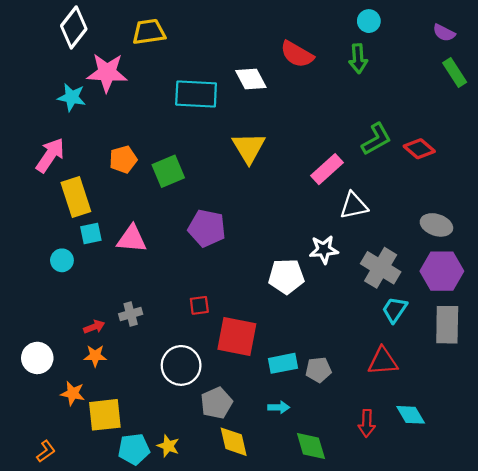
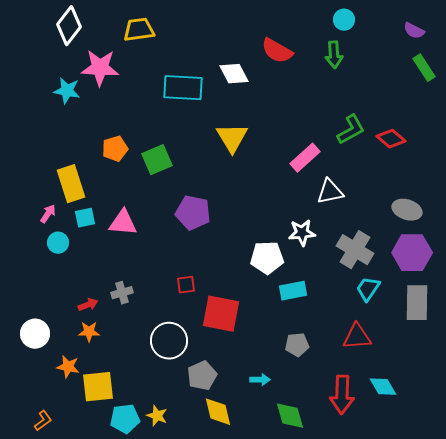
pink arrow: (50, 155) -> (48, 214), moved, size x0.6
cyan rectangle: (283, 363) -> (293, 291), moved
red arrow: (367, 423) -> (342, 395), size x1.5

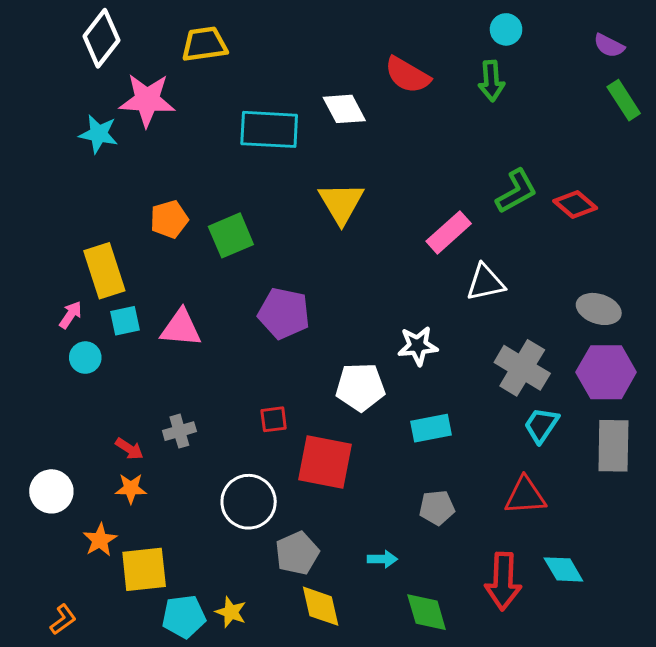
white star: (302, 233) -> (418, 346), moved
white pentagon: (267, 258) -> (360, 387), moved
red arrow: (88, 305) -> (129, 449), turned 54
orange star: (68, 367) -> (100, 540), turned 30

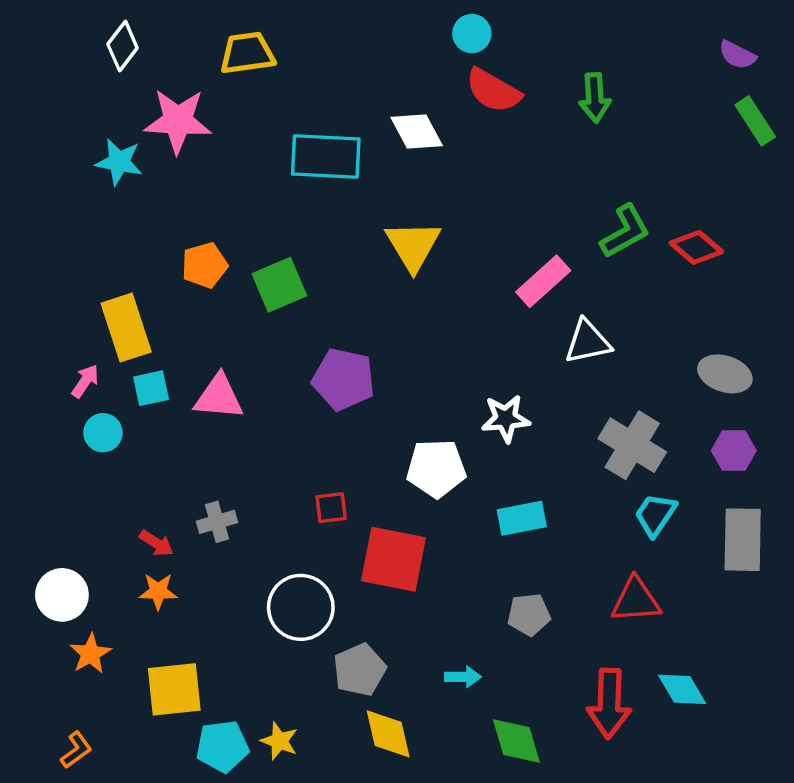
cyan circle: (506, 29) -> (472, 34), moved
white diamond: (101, 38) -> (123, 46), size x0.7
purple hexagon: (606, 372) -> (734, 451), size x0.6
orange star: (100, 540) -> (90, 654), moved

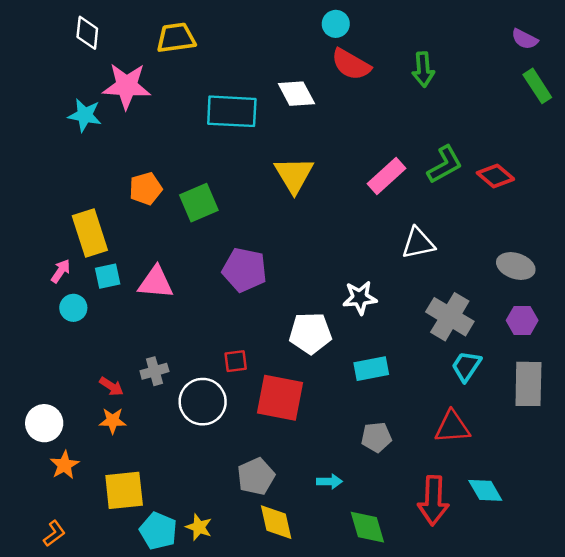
white diamond: (123, 46) -> (87, 33), turned -32
pink rectangle: (543, 281) -> (386, 176), moved
white circle: (301, 607) -> (203, 402), moved
cyan pentagon: (222, 746) -> (158, 531), turned 30

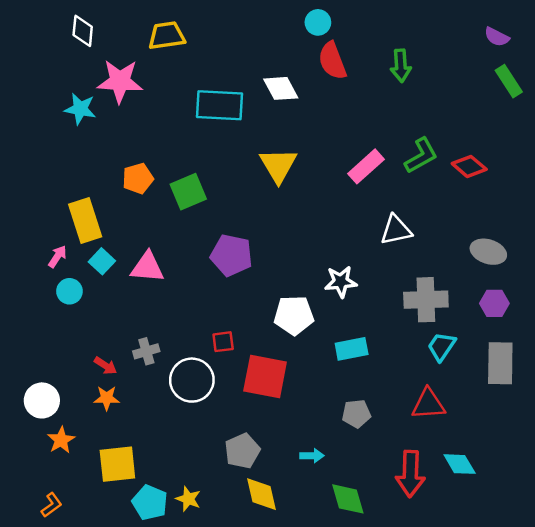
red semicircle: (351, 64) -> (332, 61), turned 39
cyan square: (108, 276) -> (102, 261), turned -35
gray cross: (450, 317) -> (426, 300), turned -33

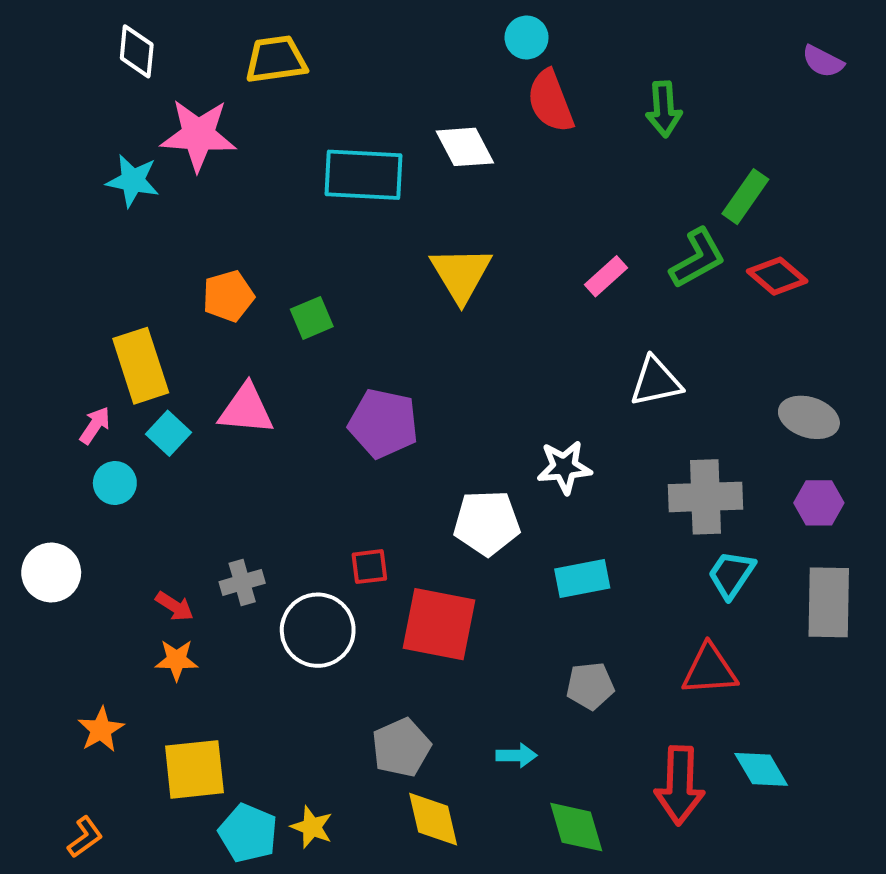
green rectangle: (509, 81) -> (745, 197), moved, turned 68
pink rectangle: (366, 166) -> (606, 276), size x0.7
green square: (188, 192) -> (312, 318), size x0.7
pink triangle: (147, 267) -> (246, 409), moved
white circle: (42, 400) -> (51, 572), moved

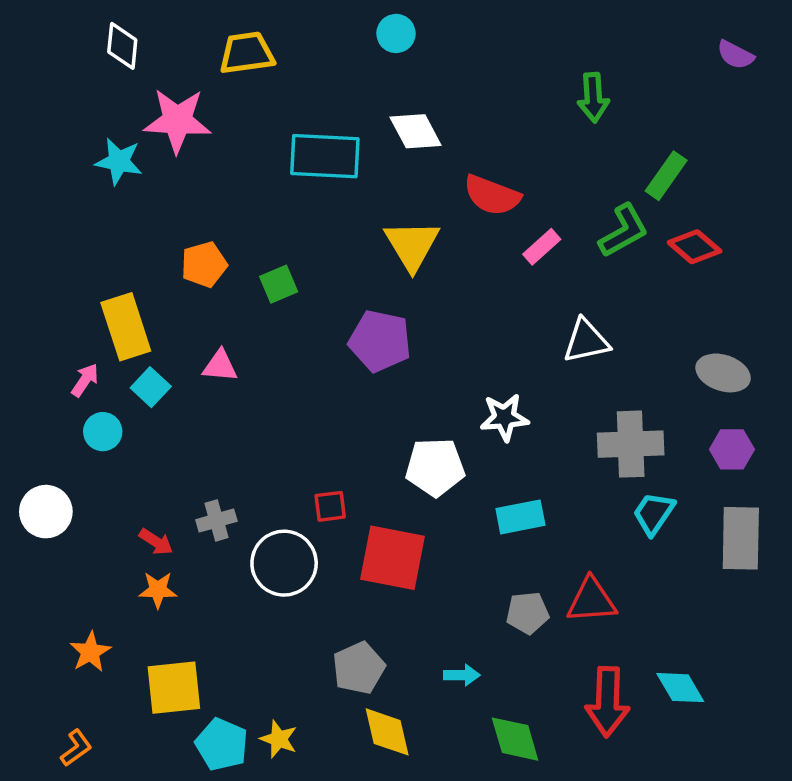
cyan circle: (527, 38) -> (396, 33), moved
red semicircle: (550, 101) -> (492, 195), moved, turned -48
pink triangle: (246, 409) -> (220, 366), size x0.7
purple pentagon: (383, 423) -> (380, 341), moved
red triangle: (709, 670) -> (592, 600), moved

